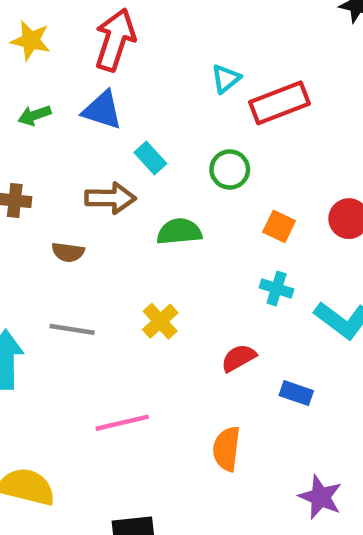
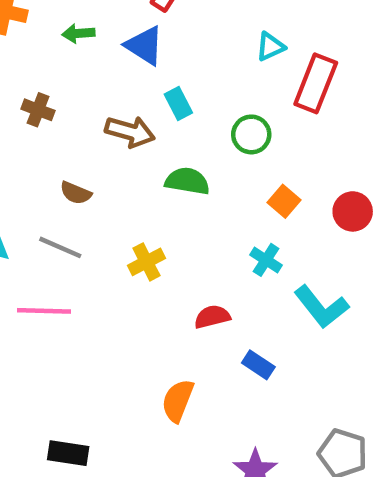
red rectangle: (280, 103) -> (316, 83), turned -62
brown semicircle: (68, 252) -> (76, 193), moved
pink line: (122, 423) -> (44, 311), moved

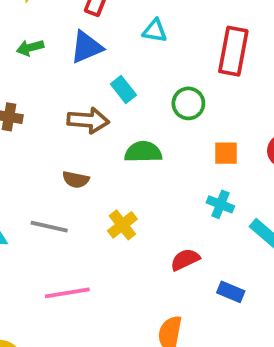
blue triangle: (144, 46) -> (86, 47), turned -45
cyan triangle: (270, 47) -> (155, 31), moved, turned 45
brown semicircle: (76, 193) -> (76, 180), moved
orange square: (284, 201) -> (226, 153), turned -30
pink line: (44, 311) -> (67, 293), moved

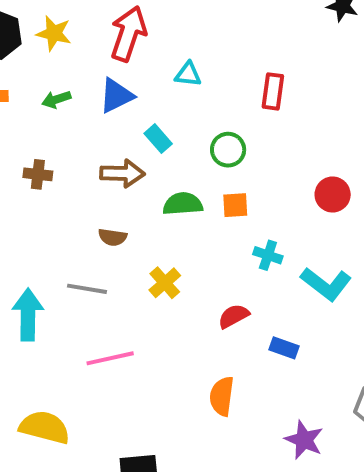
red rectangle: (233, 51) -> (273, 91), size x0.7
orange square: (226, 153) -> (235, 205), moved

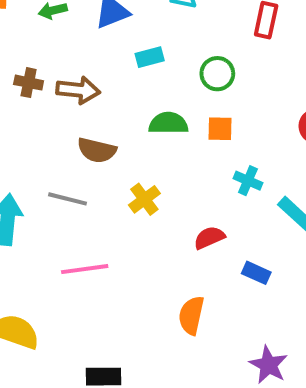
cyan rectangle: (158, 139) -> (150, 57), turned -68
brown arrow: (122, 173) -> (78, 90), moved
brown semicircle: (113, 237) -> (97, 150), size x1.4

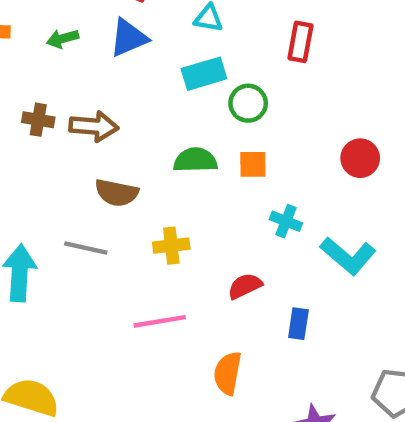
cyan rectangle: (150, 57) -> (204, 74), moved, size x1.4
yellow cross: (144, 199) -> (171, 246), turned 32
pink line: (85, 269) -> (160, 321), moved
blue rectangle: (256, 273) -> (298, 324), turned 76

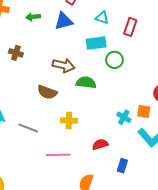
red rectangle: (300, 42) -> (130, 27), moved
brown arrow: (94, 126) -> (64, 65), moved
orange square: (253, 164) -> (144, 111), moved
gray line: (86, 248) -> (28, 128), moved

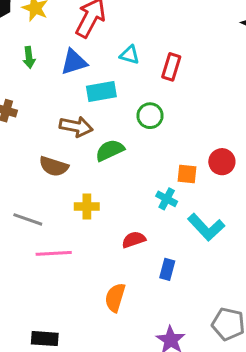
green arrow: (33, 17) -> (29, 57), turned -88
cyan rectangle: (96, 43) -> (101, 91), moved
green semicircle: (86, 83) -> (110, 150), turned -30
orange square: (144, 111) -> (187, 174), moved
pink line: (58, 155) -> (54, 253), moved

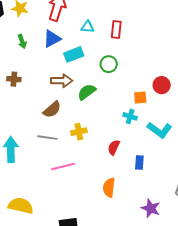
brown semicircle: (54, 166) -> (52, 110), turned -48
gray line: (28, 219) -> (47, 138), moved
red semicircle: (134, 240) -> (114, 147), turned -35

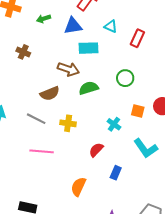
green arrow: (22, 41) -> (43, 19), turned 72
green circle: (109, 64) -> (125, 78), moved
cyan cross: (130, 116) -> (114, 124), moved

